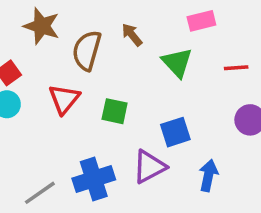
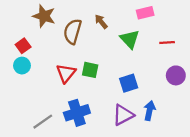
red triangle: (64, 99) -> (66, 73), moved
purple triangle: (149, 167) -> (123, 115), moved

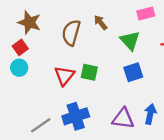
brown star: (44, 16) -> (29, 23), moved
blue square: (129, 83) -> (133, 72), moved
purple triangle: (123, 115) -> (123, 119), turned 35

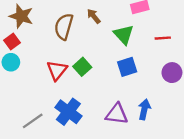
green square: (89, 72) -> (82, 67), turned 36
blue cross: (76, 116) -> (68, 112), turned -35

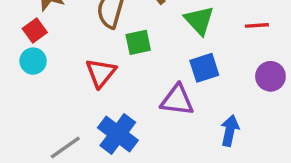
green square: (82, 67) -> (138, 42), moved, turned 30
purple triangle: (117, 114) -> (177, 100), moved

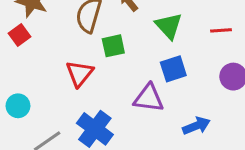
cyan circle: (33, 61) -> (18, 106), moved
blue arrow: (230, 131) -> (196, 126), turned 56

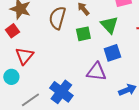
green square: (113, 46) -> (83, 34), moved
red triangle: (79, 73) -> (24, 56), moved

